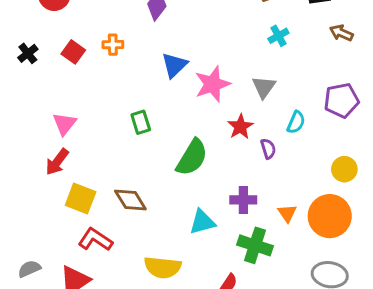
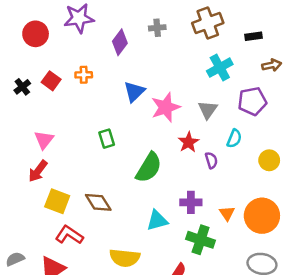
brown arrow: (341, 33) -> (272, 65), turned 144
cyan cross: (278, 36) -> (220, 68), size x1.5
black cross: (28, 53) -> (22, 87), moved
purple pentagon: (341, 100) -> (252, 101), moved
yellow circle: (344, 169) -> (269, 160), moved

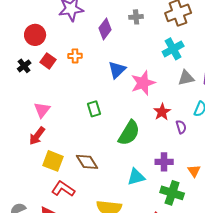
red circle: (36, 34) -> (35, 35), moved
cyan cross: (220, 68) -> (173, 49), moved
gray triangle: (208, 110) -> (186, 78), moved, turned 42

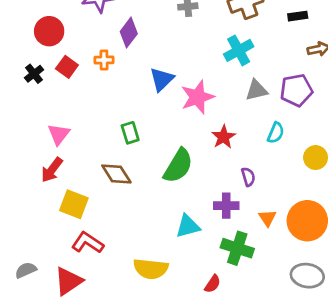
purple diamond: (105, 29) -> (129, 33), moved
purple semicircle: (181, 127) -> (248, 177), moved
brown diamond: (87, 162) -> (116, 174), moved

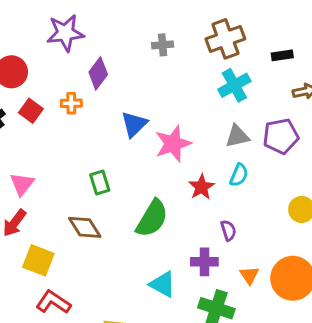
cyan cross: (239, 50) -> (234, 85), moved
cyan semicircle: (276, 133) -> (239, 175), moved
cyan triangle: (188, 226) -> (163, 284), turned 44

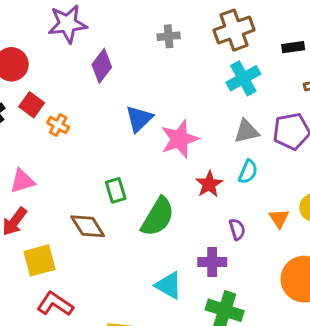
orange cross: (71, 103) -> (58, 125), moved, turned 30
green rectangle: (100, 183) -> (116, 190), moved
pink triangle: (22, 184) -> (22, 181), turned 35
yellow square: (38, 260) -> (39, 260), turned -36
orange triangle: (249, 275) -> (279, 218), moved

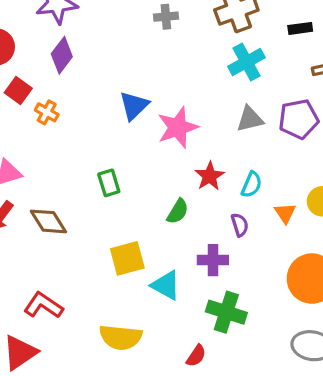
purple diamond: (102, 66) -> (62, 55), moved
cyan semicircle: (248, 172) -> (252, 185), moved
green semicircle: (158, 217) -> (178, 211), moved, size x0.6
brown diamond: (88, 226) -> (48, 221), moved
yellow square: (39, 260) -> (127, 258), moved

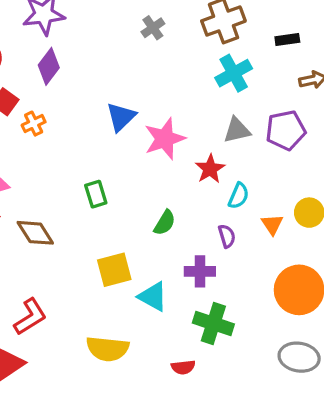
gray cross: (166, 17) -> (153, 28), turned -30
orange cross: (47, 112) -> (34, 124), turned 35
red star: (210, 176) -> (210, 169), moved
red L-shape: (43, 305) -> (30, 317), turned 114
red semicircle: (196, 356) -> (183, 367), turned 50

